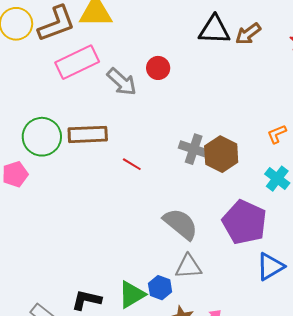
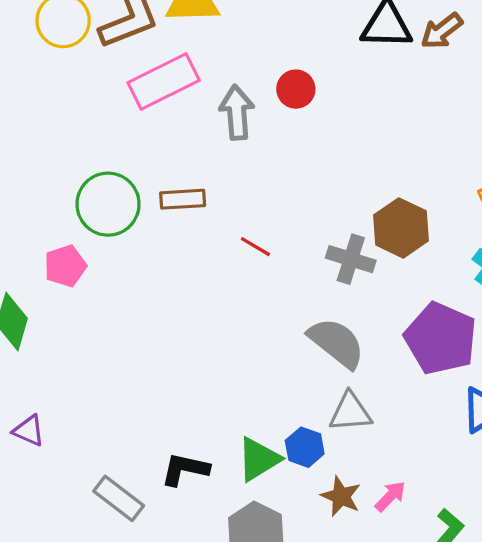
gray arrow: (122, 82) -> (237, 113), turned -136
brown rectangle: (88, 134) -> (183, 199), size x0.7
gray cross: (194, 149) -> (351, 259), moved

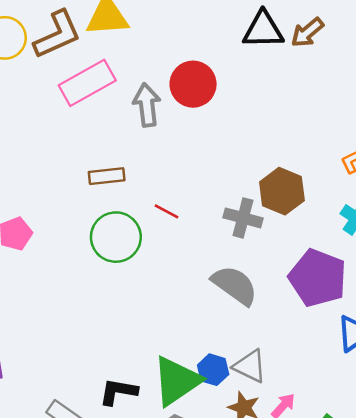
red circle: (296, 89) -> (193, 84), size x1.5
green circle: (108, 204) -> (116, 237), moved
gray triangle: (350, 412) -> (250, 366), moved, turned 33
green triangle: (259, 459) -> (177, 381), size x1.4

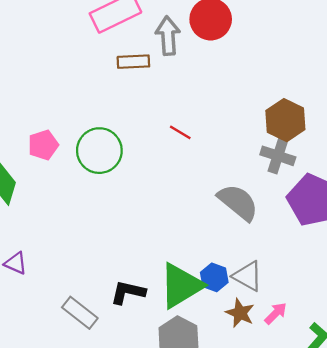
brown rectangle: (107, 176) -> (133, 62), moved
gray cross: (243, 218) -> (278, 156), moved
green circle: (116, 237) -> (99, 151), moved

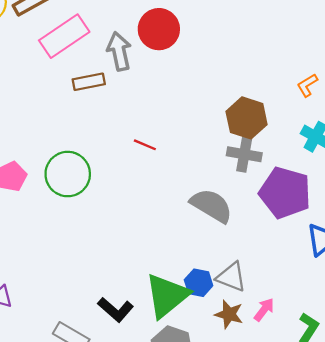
black L-shape: (128, 292) -> (116, 310), turned -144

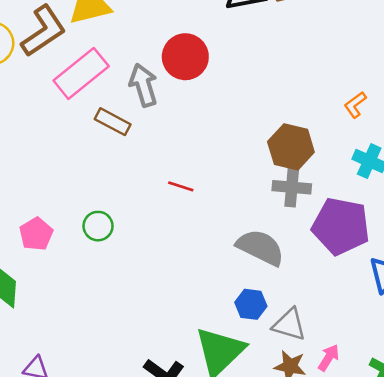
brown rectangle: (89, 82) -> (113, 122), turned 44
green circle: (68, 174) -> (98, 226), size x0.6
blue hexagon: (199, 283) -> (251, 304), moved

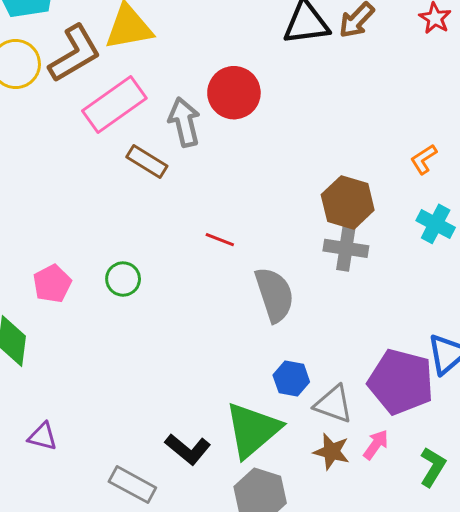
purple pentagon: (341, 226) -> (401, 382), moved
gray semicircle: (260, 247) -> (274, 295), moved, turned 42

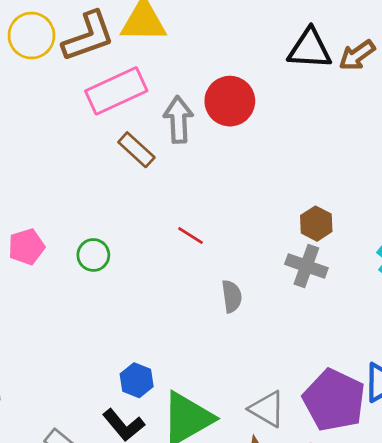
brown hexagon: (348, 202) -> (316, 224), size x0.7
gray semicircle: (274, 295) -> (232, 296), size x0.6
blue hexagon: (291, 379) -> (137, 380), moved

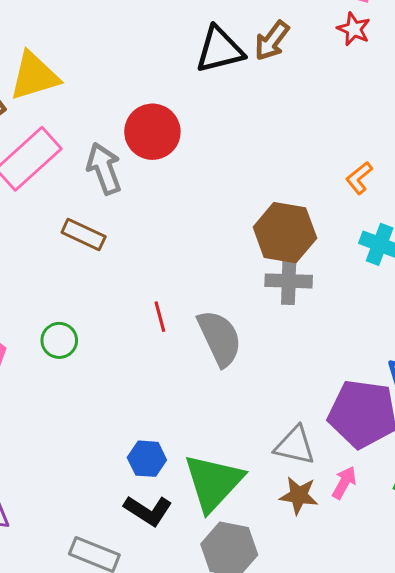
brown rectangle: (136, 150) -> (84, 235), moved
brown hexagon: (316, 224) -> (285, 233), size x1.6
red line: (191, 235) -> (160, 317), moved, turned 60
gray semicircle: (232, 296) -> (220, 338), size x1.6

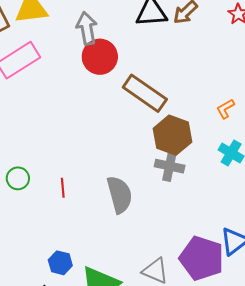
gray arrow: (104, 169) -> (87, 28), moved
brown rectangle: (84, 235) -> (145, 93), moved, size x1.6
red line: (160, 317) -> (63, 188), moved

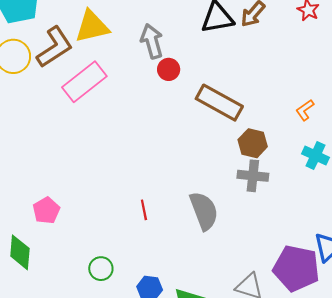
red circle: (100, 57) -> (169, 69), size x0.6
brown hexagon: (173, 135) -> (253, 143), size x0.7
green circle: (18, 178) -> (101, 269), moved

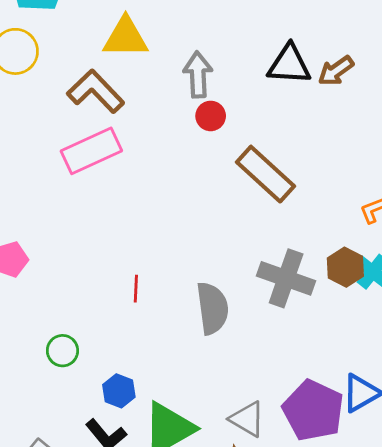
brown L-shape: (55, 47) -> (96, 91), moved, turned -114
pink rectangle: (84, 82) -> (91, 151), moved
brown hexagon: (253, 143) -> (345, 267), moved
gray cross: (253, 176) -> (286, 278), size x1.4

